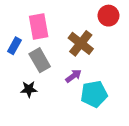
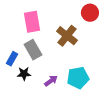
blue rectangle: (14, 46) -> (12, 59), moved
purple arrow: (74, 76) -> (51, 81), moved

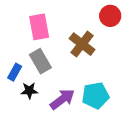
purple arrow: (51, 81) -> (62, 99), size x1.5

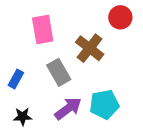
gray rectangle: (40, 61) -> (59, 72), moved
black star: (29, 91) -> (23, 116), moved

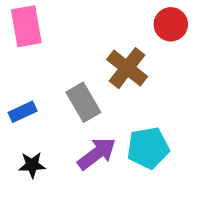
pink rectangle: (43, 29) -> (26, 26), moved
blue rectangle: (16, 79) -> (23, 112), turned 36

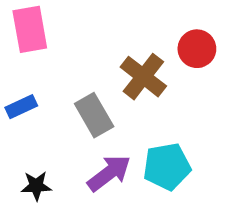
red circle: (171, 24) -> (197, 49), moved
blue rectangle: (23, 112) -> (21, 107), moved

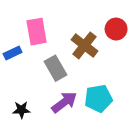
pink rectangle: (30, 29) -> (37, 32), moved
blue rectangle: (21, 107) -> (13, 53), moved

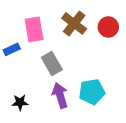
brown cross: (84, 45) -> (74, 23), moved
purple arrow: (64, 102) -> (60, 95), turned -70

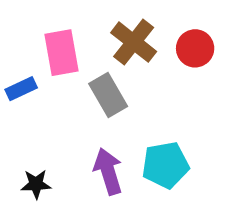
gray rectangle: (52, 64) -> (108, 95), moved

